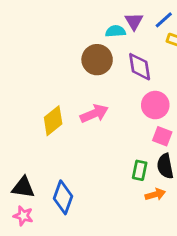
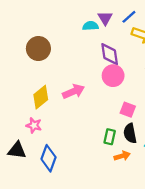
brown circle: (97, 60) -> (38, 49), moved
pink circle: (155, 105) -> (113, 76), moved
pink star: (23, 216) -> (34, 125), moved

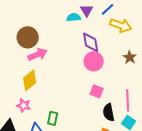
pink arrow: (73, 91) -> (38, 54), moved
pink square: (128, 110) -> (97, 91), moved
green rectangle: (110, 137) -> (53, 118), moved

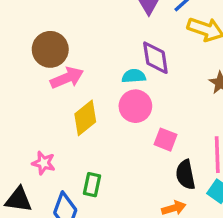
cyan semicircle: (74, 17) -> (134, 76), moved
pink circle: (94, 61) -> (135, 106), moved
yellow diamond: (30, 80) -> (85, 118), moved

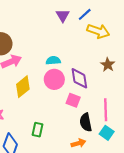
purple diamond: (155, 58) -> (79, 78), moved
green rectangle: (92, 185) -> (38, 130), moved

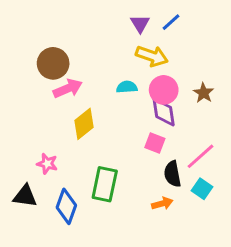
yellow arrow: (98, 31) -> (152, 56), moved
pink circle: (54, 79) -> (164, 90), moved
pink line: (106, 110) -> (201, 156), turned 50
green rectangle: (38, 130) -> (105, 184), size x1.6

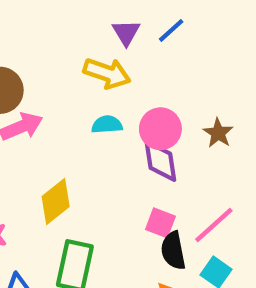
yellow arrow: (152, 56) -> (107, 73), moved
yellow diamond: (84, 124) -> (56, 201), moved
pink square: (155, 143) -> (160, 223), moved

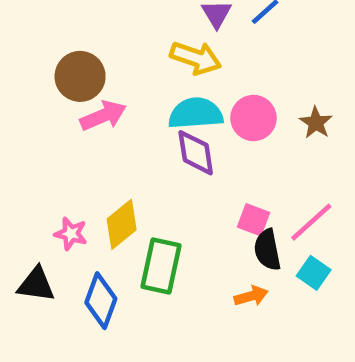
cyan semicircle: (107, 124) -> (196, 113), size x1.6
purple diamond: (160, 161) -> (196, 153), moved
yellow diamond: (56, 201) -> (122, 224), moved

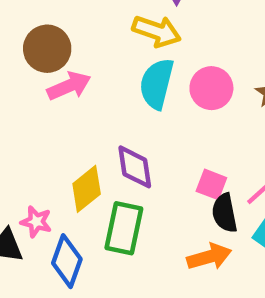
cyan semicircle: (196, 113) -> (157, 84), turned -72
purple diamond: (196, 153) -> (135, 167), moved
pink star: (71, 234) -> (36, 222), moved
orange arrow: (251, 296) -> (209, 257), size x1.4

